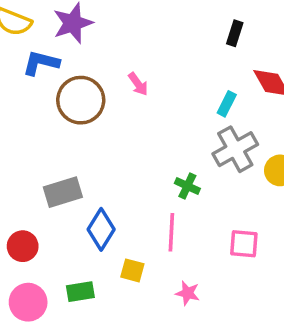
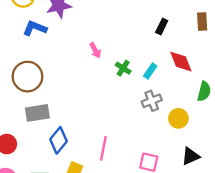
brown circle: (81, 100) -> (27, 77), moved
gray cross: (235, 149) -> (152, 101), size x0.7
green cross: (187, 186) -> (123, 68), moved

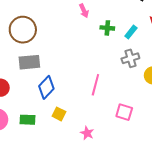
green cross: (123, 68) -> (107, 28), turned -32
pink line: (103, 148) -> (95, 85), moved

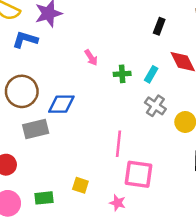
gray cross: (130, 58) -> (155, 106), turned -30
blue diamond: (46, 87) -> (61, 104), moved, turned 55
pink square: (124, 112) -> (138, 174), moved, size x1.4

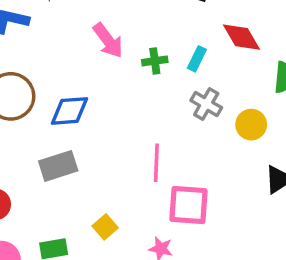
pink arrow: (91, 58) -> (108, 40), size x1.5
gray rectangle: (36, 129) -> (58, 166), moved
yellow square: (80, 185) -> (105, 227), turned 35

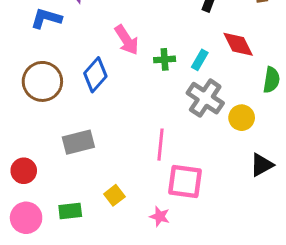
gray cross: (206, 104) -> (205, 98), size x1.4
blue diamond: (69, 111) -> (95, 75), moved, turned -48

